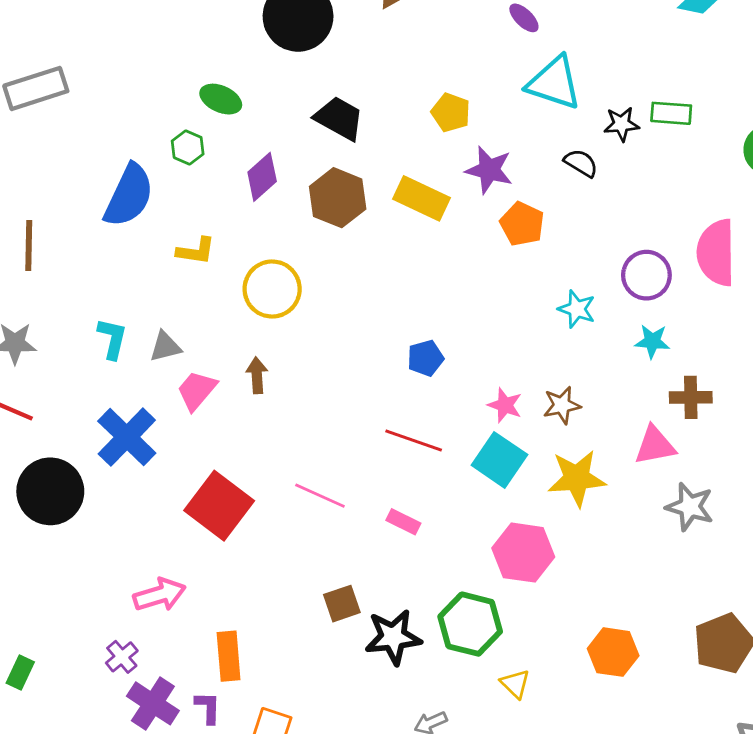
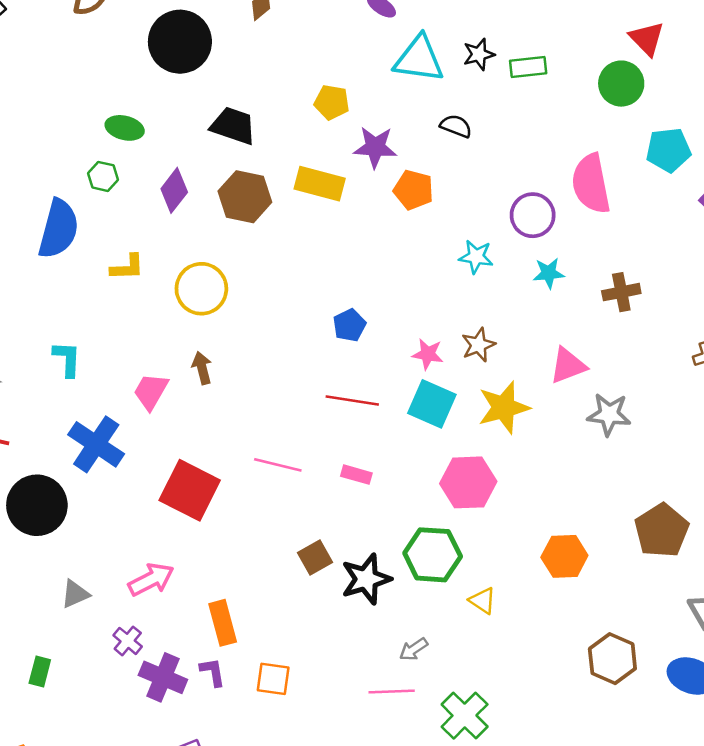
black star: (621, 124) -> (479, 54), moved
gray triangle: (165, 347) -> (75, 594), moved
brown cross: (691, 397) -> (621, 292), moved

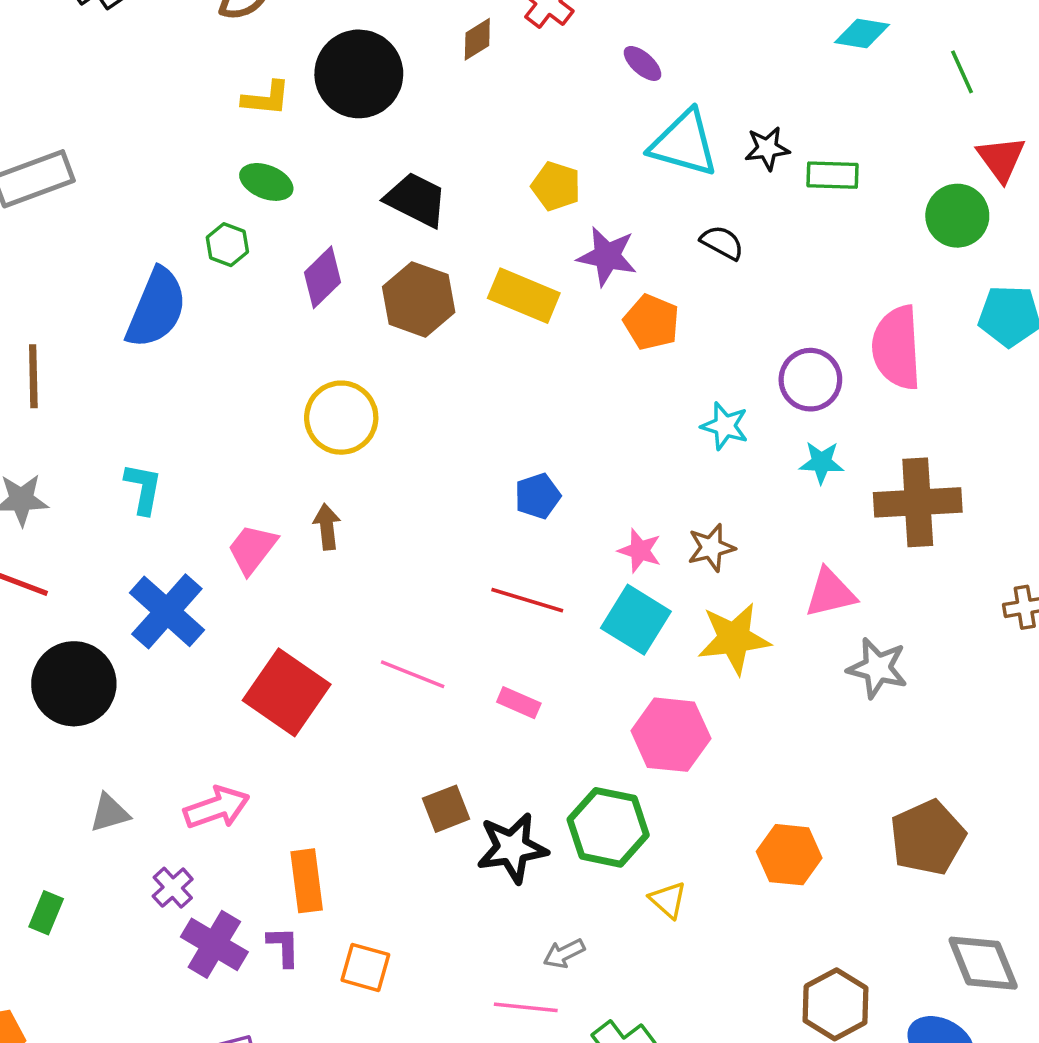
yellow L-shape: (127, 267) -> (266, 98), moved
brown cross: (621, 292) -> (918, 502), size x1.6

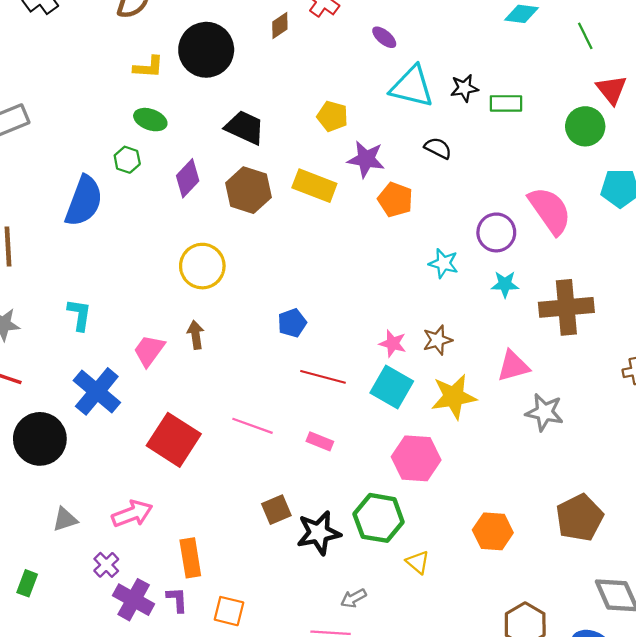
pink semicircle: (897, 348) -> (550, 211), turned 150
blue pentagon: (538, 496) -> (292, 323), moved

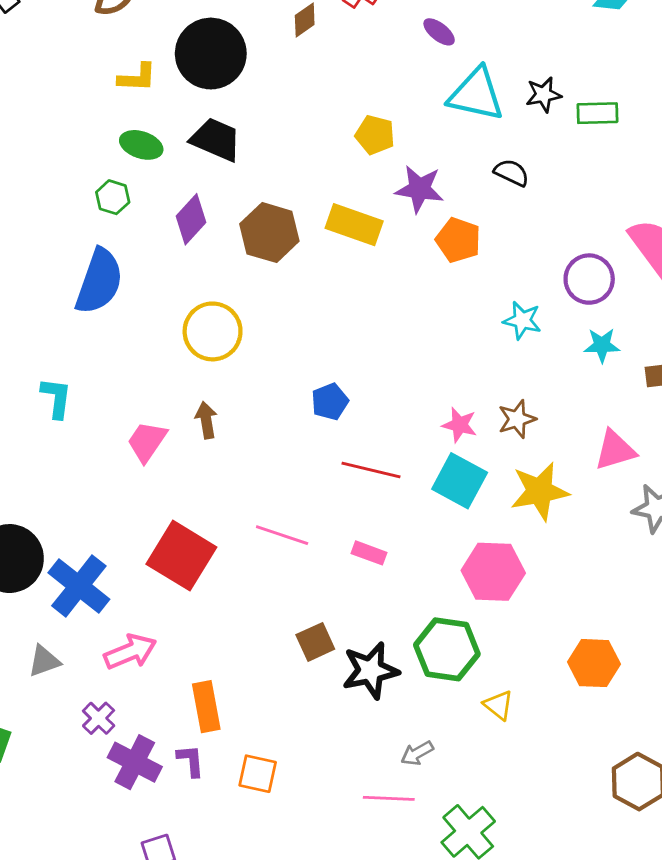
black trapezoid: (245, 128) -> (216, 140), moved
blue semicircle: (84, 201) -> (99, 281), moved
blue cross: (97, 391) -> (79, 586), moved

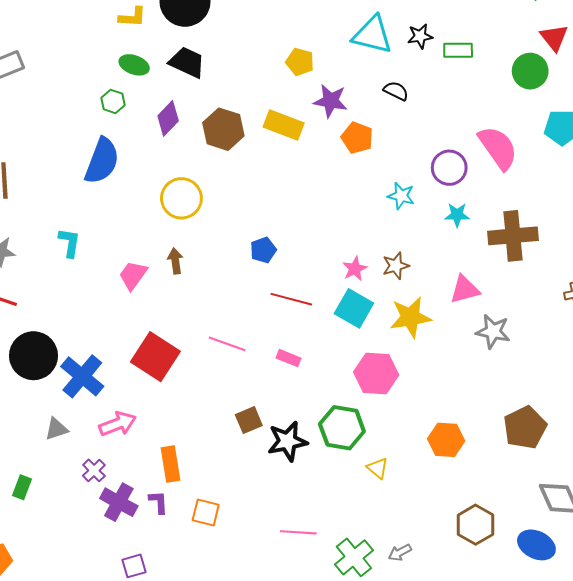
pink star: (460, 425) -> (355, 269), turned 30
gray arrow: (417, 753) -> (400, 553), moved

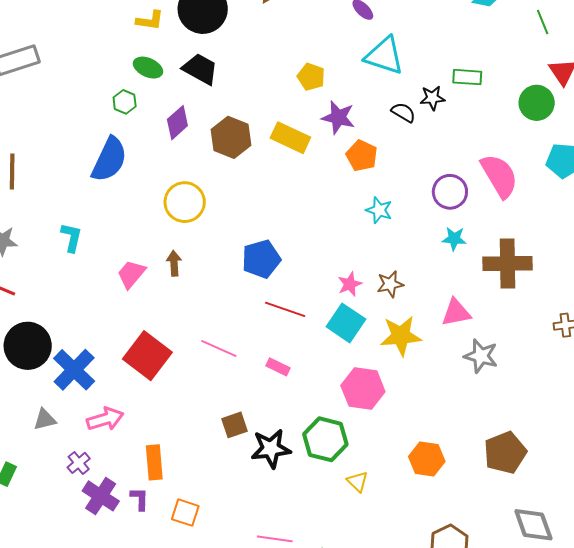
black star: (420, 36) -> (432, 98), moved
cyan star: (401, 196) -> (379, 210), moved
blue pentagon: (263, 250) -> (261, 259), size x1.5

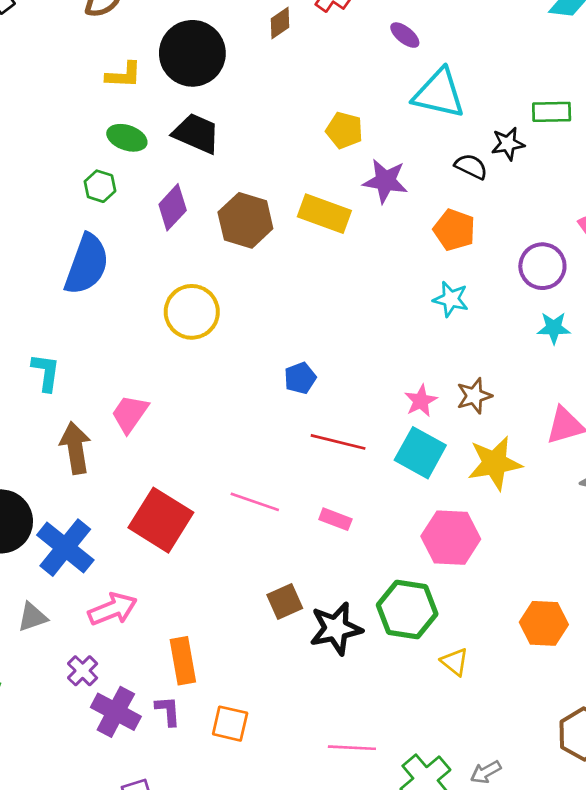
orange pentagon: (362, 156) -> (454, 230), moved
blue pentagon: (261, 259) -> (300, 378), size x0.6
brown arrow: (174, 263) -> (75, 448), moved, size x1.5

